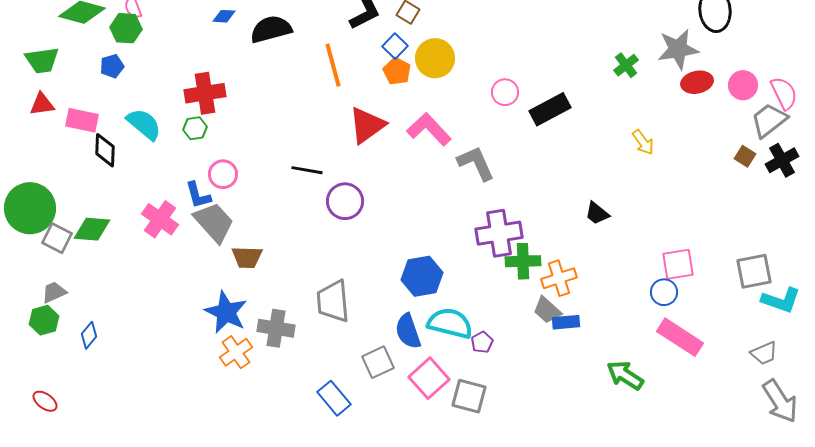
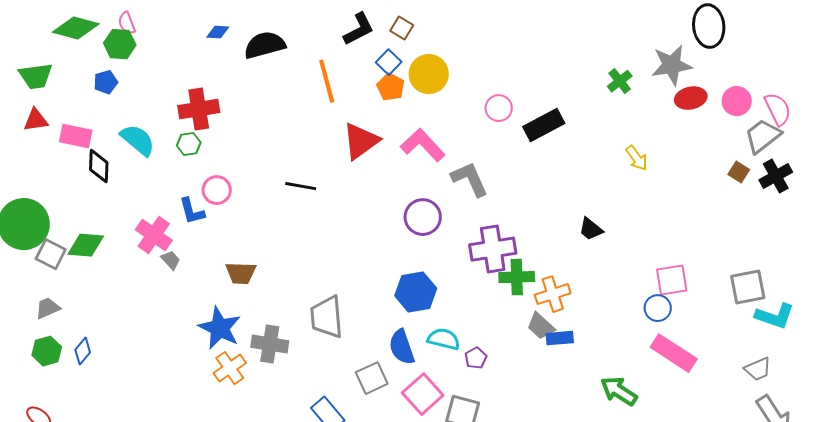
purple circle: (345, 201) -> (423, 217), moved
gray trapezoid: (214, 222) -> (171, 260), moved, size x0.5
green hexagon: (44, 320) -> (47, 351), moved
cyan semicircle: (450, 323) -> (444, 339), size x0.7

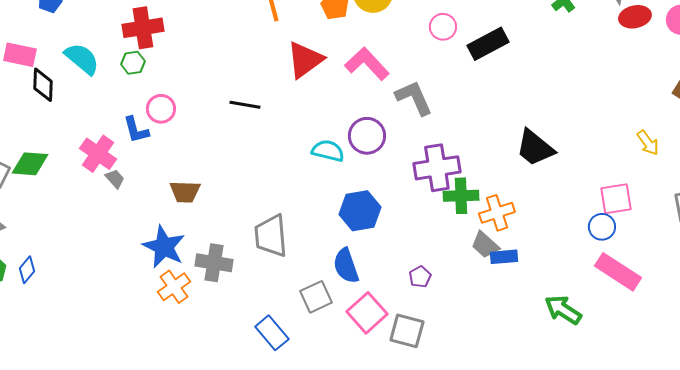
yellow arrow: (637, 158) -> (648, 143), moved
black trapezoid: (591, 229) -> (535, 148), size x1.6
cyan semicircle: (444, 339) -> (328, 151), moved

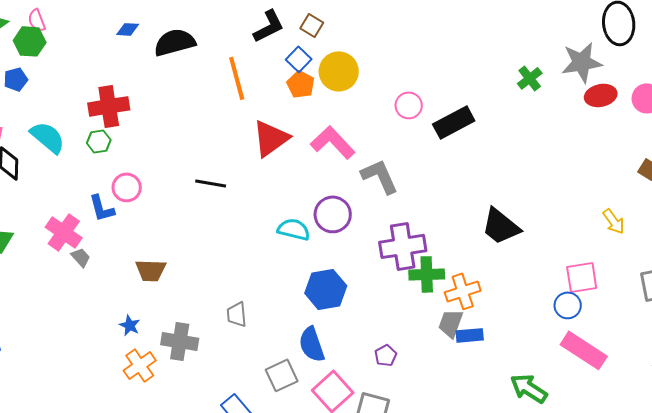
gray trapezoid: (271, 236) -> (237, 314), size x0.6
gray trapezoid: (485, 245) -> (451, 323), turned 68
blue star: (164, 247) -> (130, 325), size x0.5

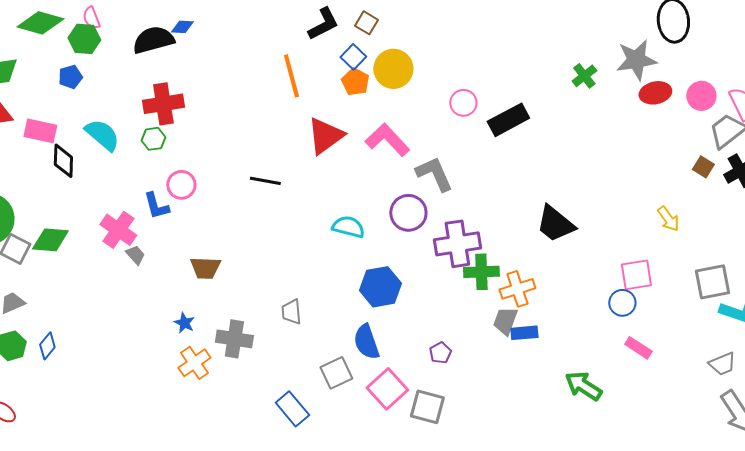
black semicircle: (175, 42) -> (153, 40), moved
purple circle: (333, 214) -> (408, 213), moved
pink rectangle: (584, 350) -> (638, 348), size x0.6

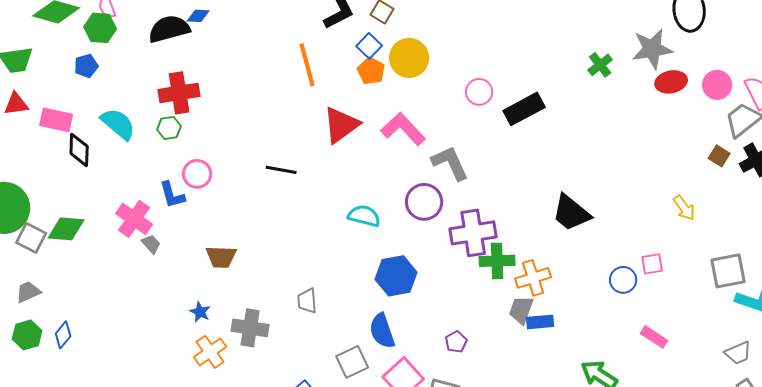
pink square: (636, 275) -> (652, 264), size x0.7
blue circle: (622, 303) -> (623, 280), moved

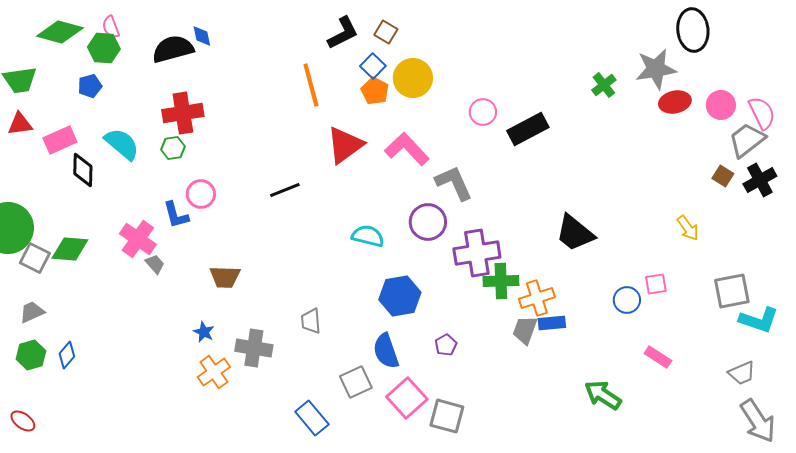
blue diamond: (198, 16) -> (202, 36), turned 75
pink rectangle: (56, 120) -> (60, 140), turned -36
black line: (281, 170) -> (285, 190), turned -32
blue rectangle: (540, 322) -> (552, 323), moved
purple pentagon: (456, 342) -> (446, 345), moved

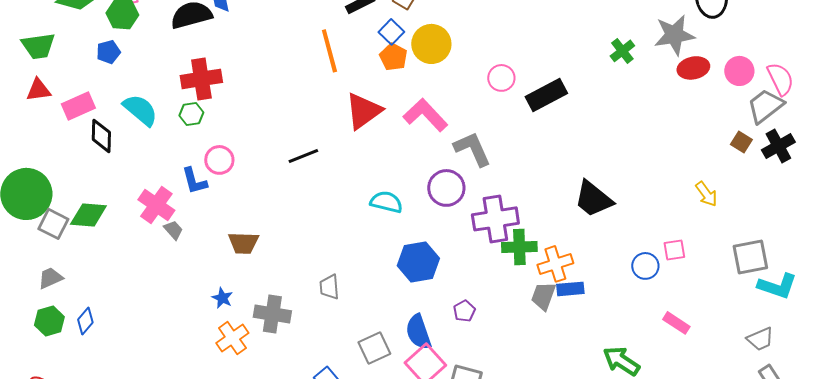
blue semicircle: (386, 351) -> (418, 332), moved

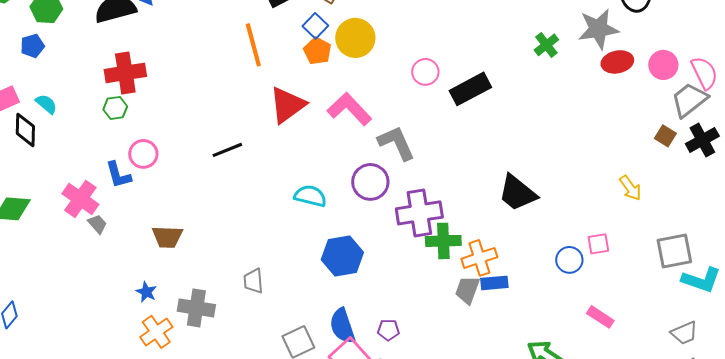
cyan semicircle: (140, 110) -> (46, 104), moved, size x0.6
purple pentagon: (464, 311) -> (388, 330), moved, turned 30

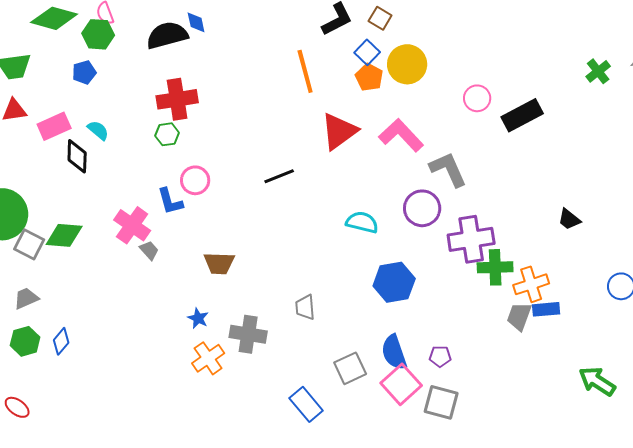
black trapezoid: (517, 193) -> (569, 219), size x0.6

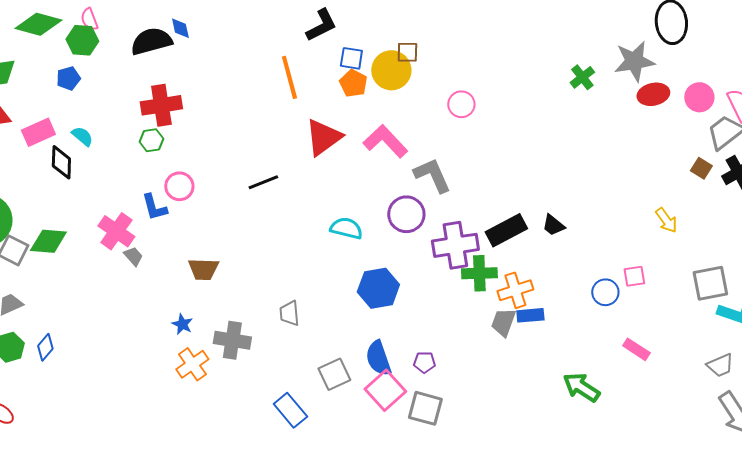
brown square: (380, 18) -> (407, 52), moved, turned -30
blue square: (367, 52) -> (351, 58), turned -35
black rectangle: (522, 115) -> (506, 230), moved

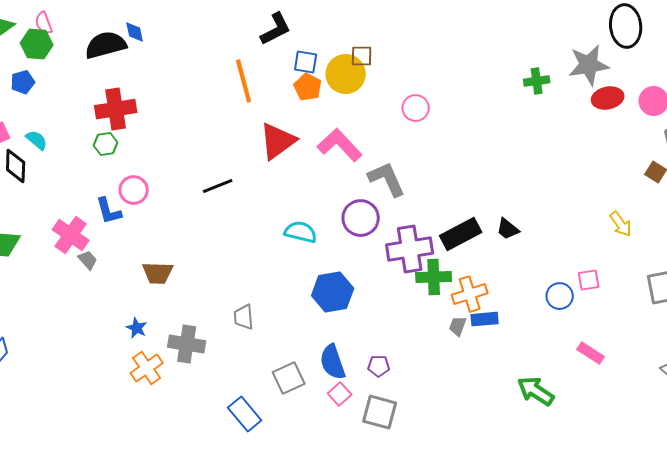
green cross: (582, 77) -> (537, 81), turned 30
gray trapezoid: (503, 322) -> (458, 326), size x0.7
pink square: (385, 390) -> (340, 394), size x0.6

